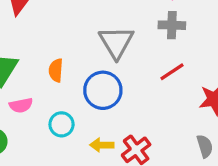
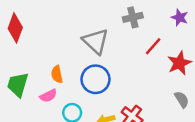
red line: (172, 72) -> (153, 46), moved
pink semicircle: (21, 105) -> (48, 96), moved

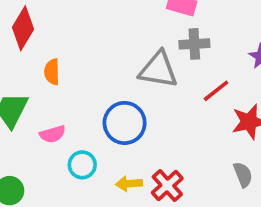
gray triangle: (96, 41) -> (158, 70), moved, turned -44
orange semicircle: (57, 74) -> (52, 72), moved

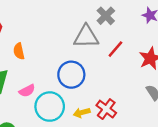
gray cross: (194, 44) -> (106, 16), turned -30
red line: (216, 91) -> (115, 49), moved
cyan circle: (82, 165) -> (50, 107), size x1.6

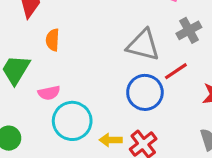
gray cross: (106, 16) -> (189, 30), moved
blue circle: (71, 75) -> (145, 92), moved

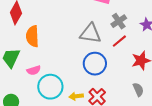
orange semicircle: (53, 40) -> (32, 36), size x1.5
red line: (176, 71) -> (119, 41), moved

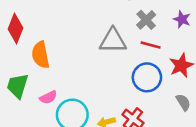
red line: (119, 41) -> (151, 45), turned 63
blue circle: (95, 64) -> (147, 77), moved

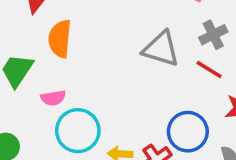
blue circle: (147, 77) -> (188, 132), moved

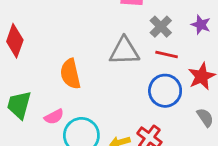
orange semicircle: (60, 39) -> (70, 74), moved
blue circle: (188, 132) -> (165, 91), moved

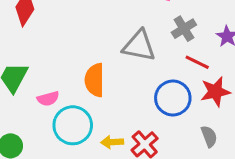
red line: (167, 54) -> (197, 62), moved
orange semicircle: (70, 74) -> (95, 80), moved

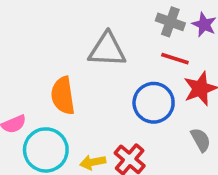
gray cross: (184, 29) -> (170, 22), moved, turned -30

